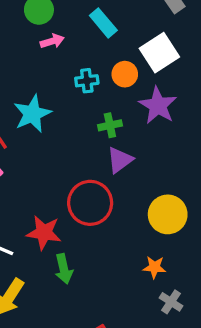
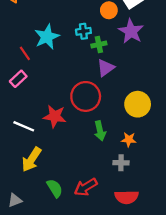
cyan cross: (87, 81) -> (83, 31), moved
green arrow: (64, 269) -> (100, 131), moved
gray cross: (171, 302) -> (121, 163), moved, turned -32

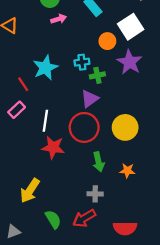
purple triangle: (106, 68) -> (90, 99), moved
yellow circle: (138, 104) -> (125, 127), moved
white line: (24, 126) -> (45, 121), moved, turned 75
gray cross: (121, 163) -> (95, 194), moved

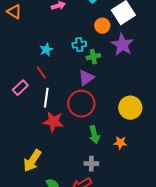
cyan star: (45, 68) -> (46, 50), size x0.6
red line: (23, 84) -> (41, 73), moved
yellow circle: (125, 127) -> (130, 108), moved

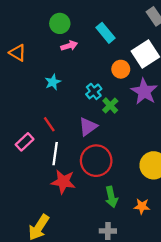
cyan cross: (79, 45) -> (94, 91), turned -32
cyan star: (46, 50) -> (53, 82), moved
green cross: (93, 57) -> (110, 106), turned -32
purple triangle: (86, 78) -> (88, 127), moved

